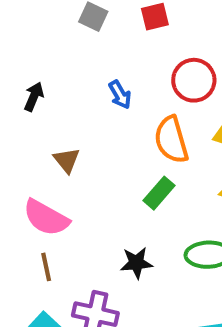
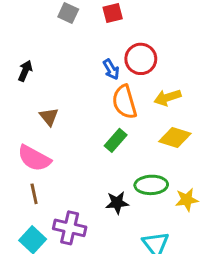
blue arrow: (120, 95) -> (111, 69), moved
black star: (136, 263) -> (117, 203), moved

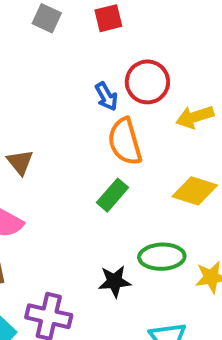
yellow arrow: (167, 97) -> (195, 117), moved

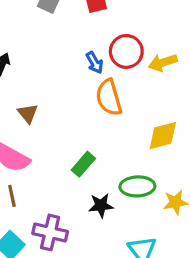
yellow arrow: (195, 117) -> (163, 63), moved
yellow diamond: (195, 191) -> (163, 136), turned -32
green rectangle: (113, 195) -> (83, 164), moved

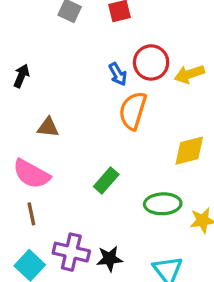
orange semicircle: (109, 97) -> (133, 111), turned 33
brown triangle: (28, 113) -> (48, 127), turned -45
black star: (101, 205) -> (110, 259), moved

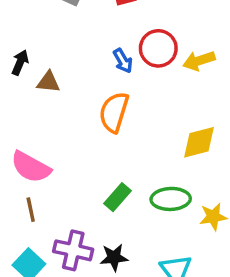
orange semicircle: (133, 111) -> (114, 112), moved
brown triangle: (48, 127) -> (48, 82), moved
green rectangle: (106, 181) -> (117, 197), moved

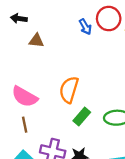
black arrow: (20, 63) -> (19, 19), moved, turned -105
orange semicircle: (114, 112) -> (69, 90), moved

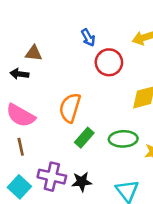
black arrow: (19, 19) -> (19, 74), moved
red circle: (109, 19) -> (109, 62), moved

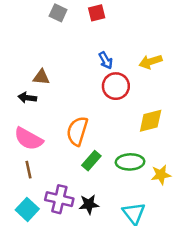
blue arrow: (88, 38) -> (106, 60), moved

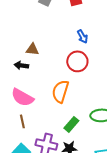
red circle: (116, 86) -> (77, 61), moved
green rectangle: (91, 161) -> (71, 124), moved

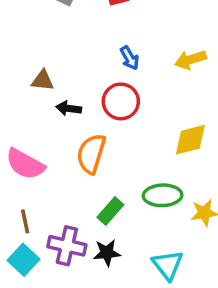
black arrow: (21, 65) -> (69, 108), moved
brown line: (22, 121) -> (25, 221), moved

